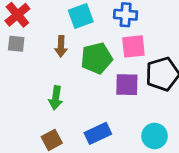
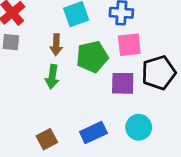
green arrow: (56, 98) -> (52, 77), moved
cyan circle: (155, 136) -> (139, 127), moved

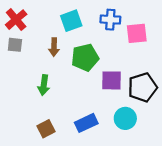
pink square: (129, 45) -> (137, 33), moved
black pentagon: (159, 73) -> (143, 87), moved
green arrow: (52, 77) -> (44, 85), moved

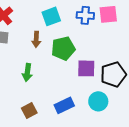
pink square: (137, 33) -> (108, 14), moved

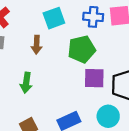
green pentagon: (63, 48) -> (82, 49), moved

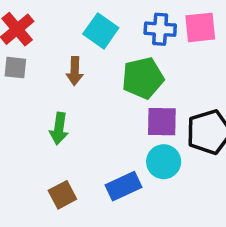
cyan square: (54, 18) -> (101, 31), turned -35
cyan circle: (108, 116) -> (164, 162), moved

